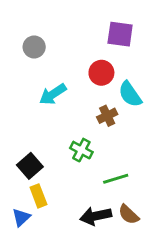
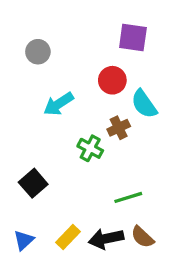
green cross: (81, 150) -> (90, 148), moved
yellow rectangle: (38, 196) -> (68, 237), moved, turned 65

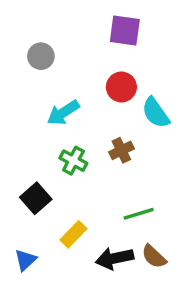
purple square: (133, 37) -> (125, 30), moved
brown cross: (119, 128) -> (121, 150), moved
green cross: (90, 148) -> (73, 161), moved
yellow rectangle: (68, 237) -> (73, 234), moved

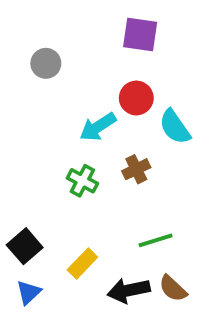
cyan arrow: (63, 113) -> (98, 127), moved
black square: (36, 198) -> (25, 246), moved

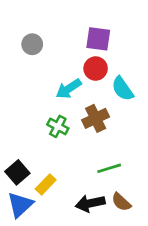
purple square: (140, 35) -> (98, 39), moved
brown cross: (136, 169) -> (96, 118), size x1.4
yellow rectangle: (82, 263) -> (46, 184), moved
blue triangle: (29, 292) -> (20, 205), size x1.5

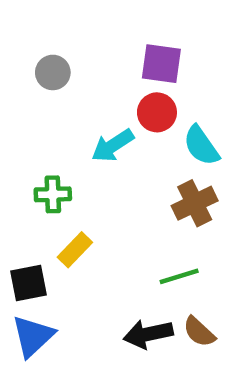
brown cross: (96, 118) -> (195, 203), moved
green cross: (58, 126) -> (53, 194), moved, turned -30
black square: (17, 172) -> (28, 283), turned 30
yellow rectangle: (46, 184) -> (75, 250), moved

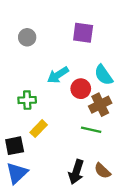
red circle: (157, 112) -> (81, 89), moved
green line: (179, 276) -> (91, 130), moved, turned 30
black arrow: (148, 334) -> (76, 172), turned -60

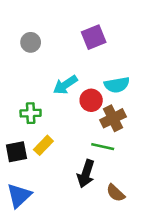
purple square: (83, 33) -> (94, 37), turned -30
cyan semicircle: (104, 75) -> (117, 85), turned -65
black square: (15, 146) -> (16, 152), moved
black arrow: (76, 172) -> (86, 174), moved

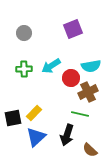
green cross: (31, 113) -> (24, 69), moved
blue triangle: (19, 196) -> (36, 137), moved

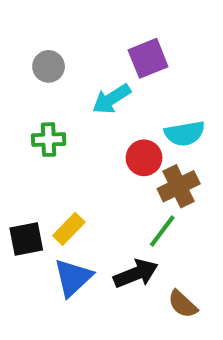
cyan arrow: (51, 66) -> (112, 99), moved
green line: (80, 114) -> (162, 231), turned -66
black arrow: (67, 135) -> (136, 274), turned -130

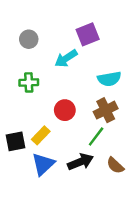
red circle: (144, 158) -> (65, 110), moved
brown semicircle: (183, 304) -> (115, 165), moved

